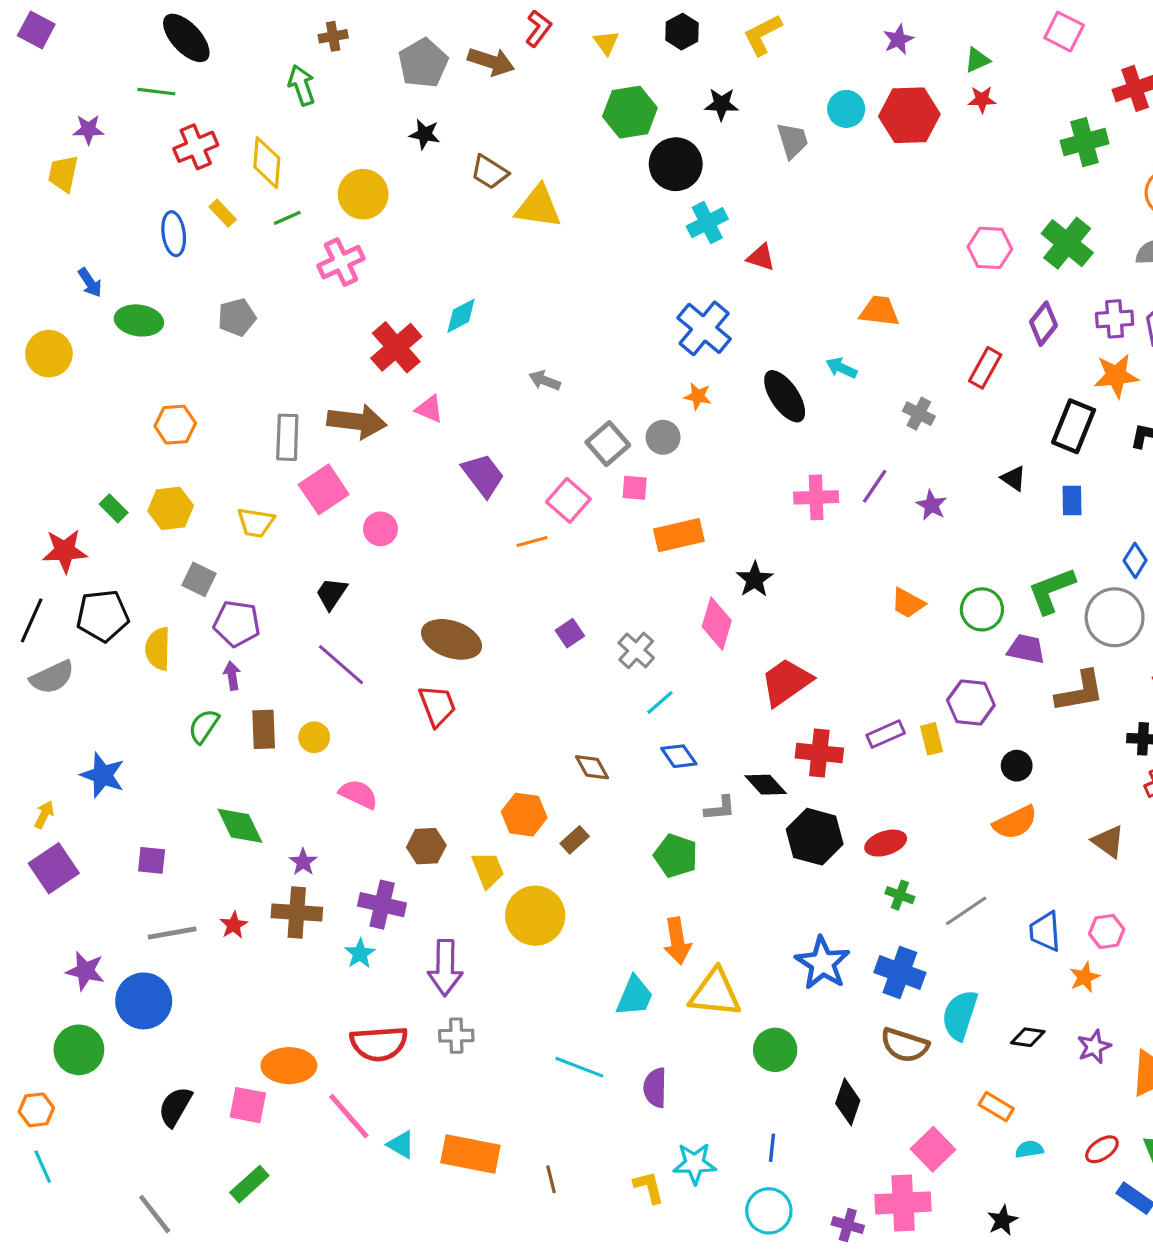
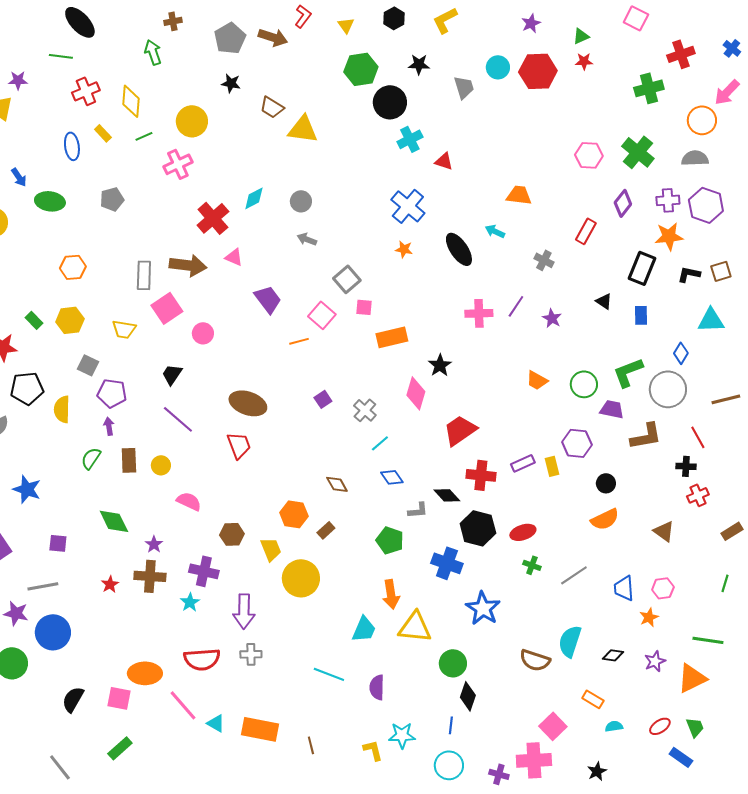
gray circle: (663, 437) -> (301, 201), moved
gray line: (172, 933) -> (43, 586), moved
blue cross: (900, 972) -> (447, 563), moved
black diamond: (848, 1102) -> (468, 696), moved

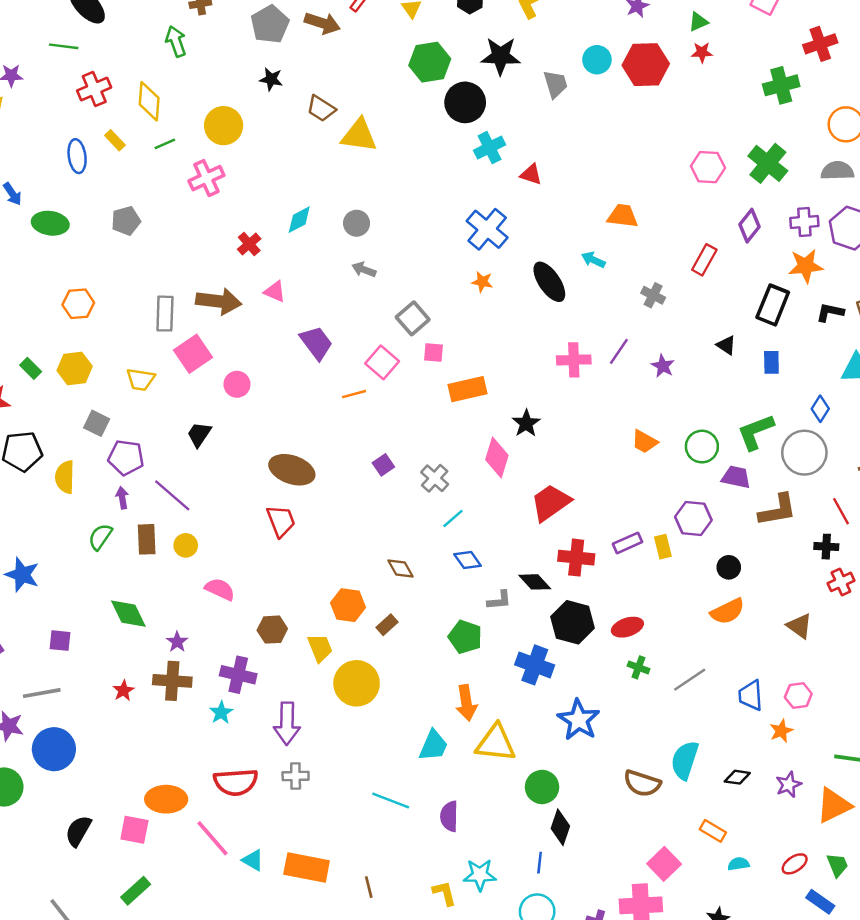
black star: (419, 64) -> (501, 56), size x1.5
red cross: (213, 218) -> (249, 244), size x0.6
purple line: (178, 419) -> (172, 495), moved

